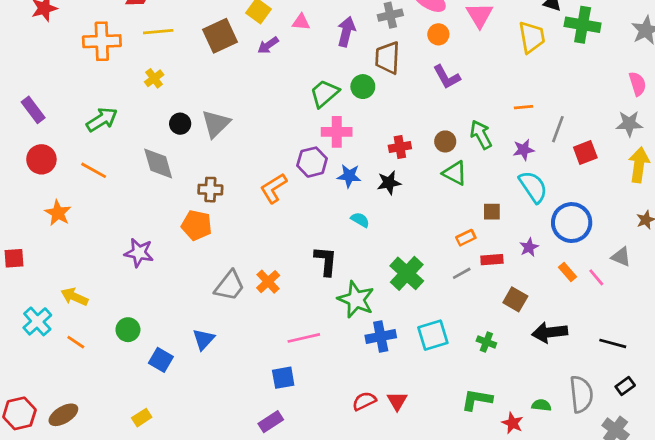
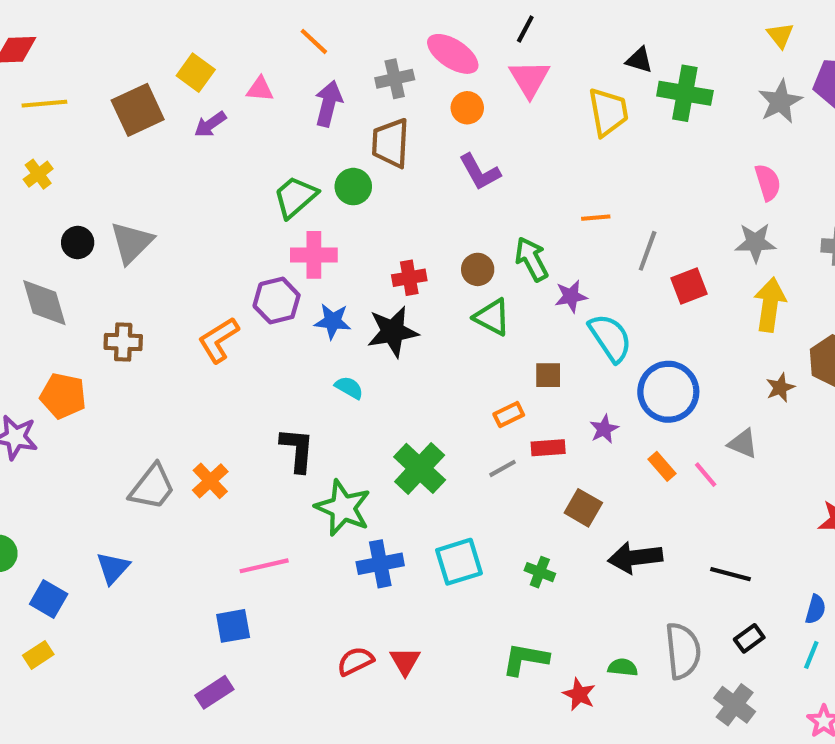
purple star: (524, 150) -> (571, 296), moved
black star: (389, 183) -> (393, 332), size x1.4
orange pentagon: (197, 225) -> (63, 396), moved
yellow rectangle: (142, 418) -> (38, 655), moved

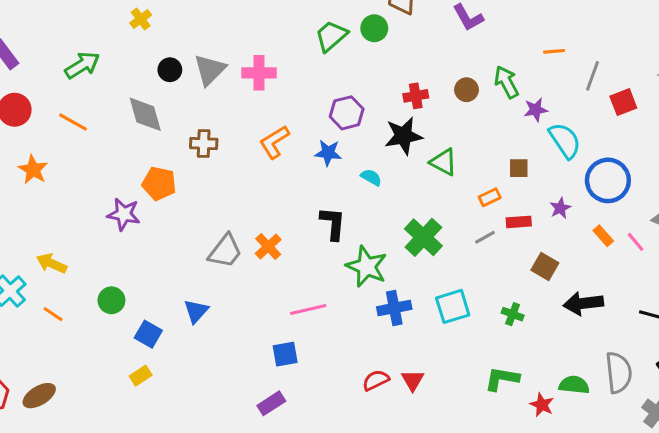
pink cross: (314, 255) -> (259, 73), moved
purple hexagon: (277, 301) -> (347, 113), moved
green triangle: (492, 317) -> (443, 162), moved
blue star: (333, 321) -> (328, 153), moved
green semicircle: (623, 667) -> (574, 385), size x1.4

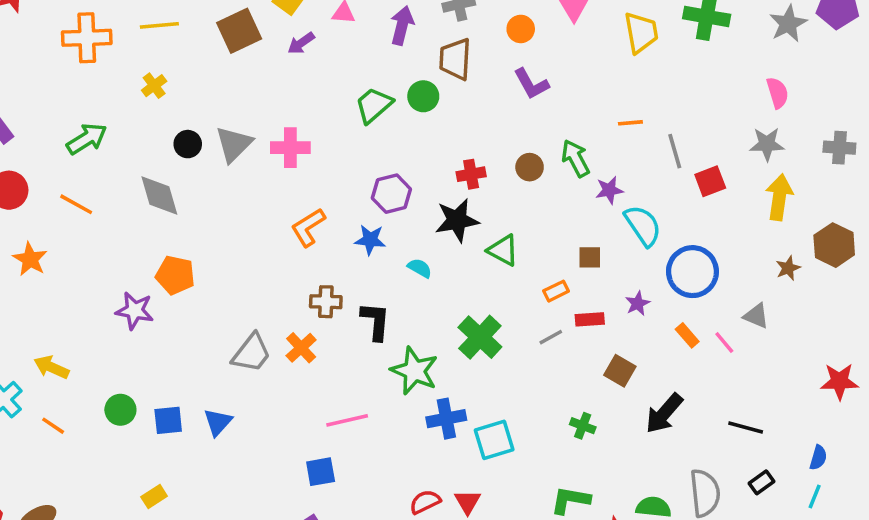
gray line: (593, 76) -> (675, 151), turned -36
brown cross: (204, 144) -> (326, 302), moved
black arrow: (583, 303) -> (664, 413), turned -42
cyan square: (453, 306) -> (494, 440), moved
blue square: (148, 334) -> (168, 420), moved, turned -36

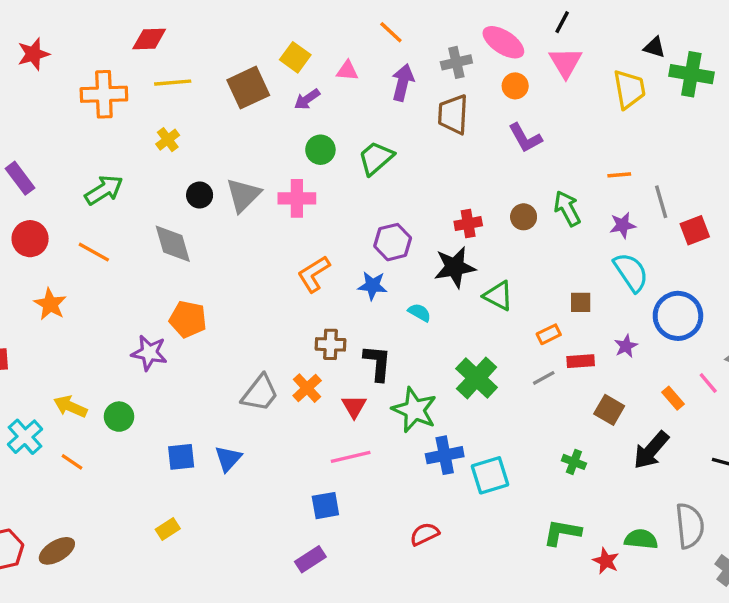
green circle: (423, 96) -> (320, 150), moved
purple star: (609, 190) -> (623, 225), moved
orange rectangle: (687, 335) -> (673, 398), moved
green circle: (120, 410) -> (119, 417), moved
red triangle: (468, 502) -> (354, 407), moved

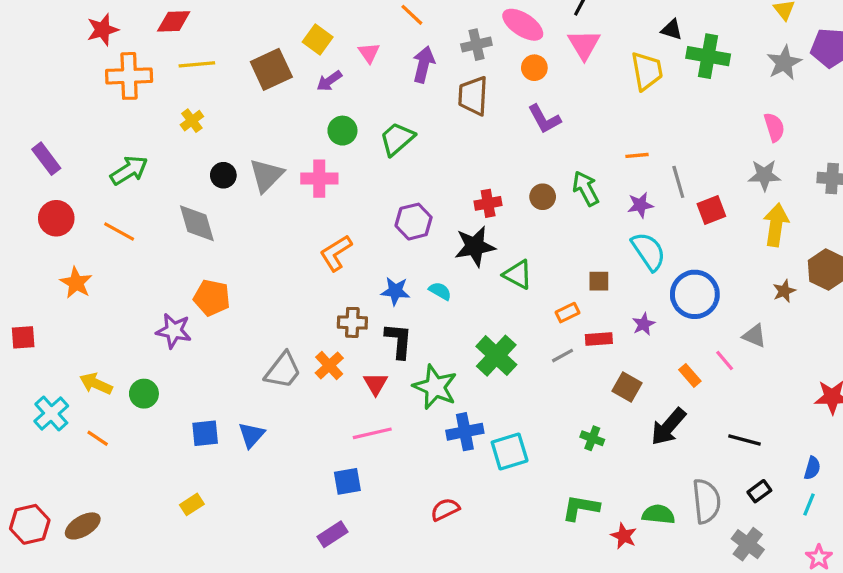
red star: (33, 54) -> (103, 30), moved
pink triangle: (347, 71) -> (369, 53), turned 50
blue star: (372, 286) -> (395, 291), moved

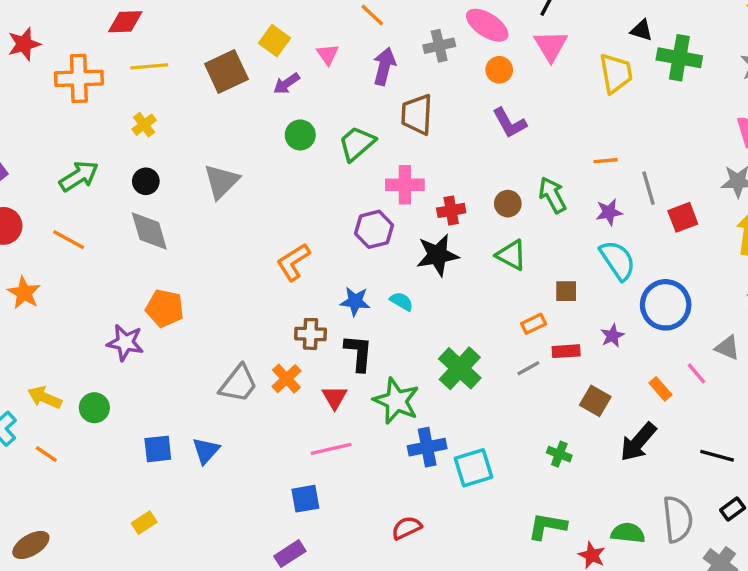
red star: (103, 30) -> (24, 44), moved
brown trapezoid: (473, 96) -> (417, 114), moved
black circle: (223, 175) -> (146, 181), moved
pink cross: (319, 179) -> (405, 185), moved
green triangle: (518, 275) -> (511, 255), moved

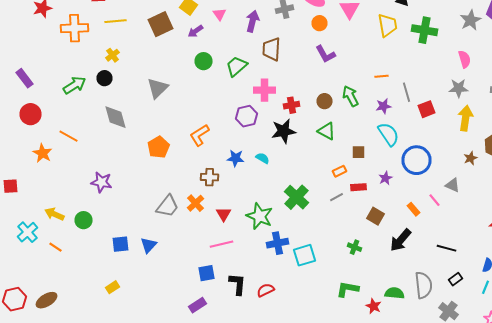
green cross: (679, 58) -> (424, 30), moved
black circle: (146, 181) -> (104, 78), moved
orange line: (69, 240) -> (68, 136), moved
orange pentagon: (165, 308) -> (158, 147), moved, turned 30
black L-shape: (359, 353) -> (238, 284), moved

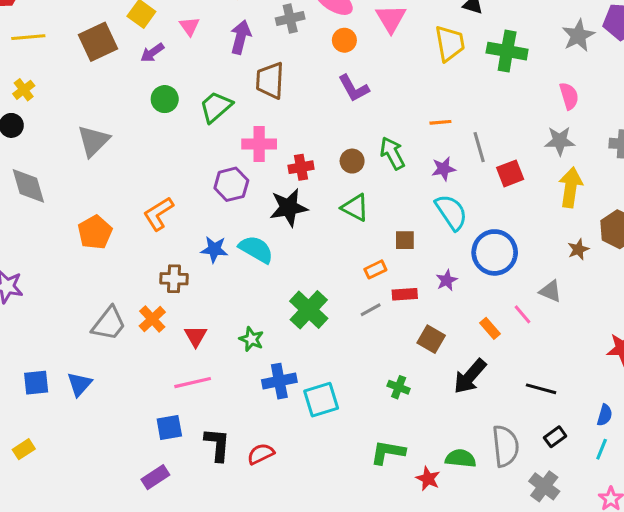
cyan semicircle: (262, 158) -> (256, 249), size x1.6
green star: (260, 216) -> (251, 339), size x0.6

